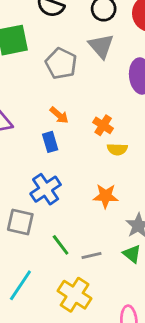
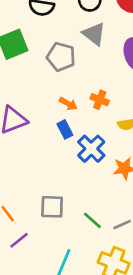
orange cross: (103, 125) -> (100, 100), moved
blue cross: (46, 189) -> (91, 149), moved

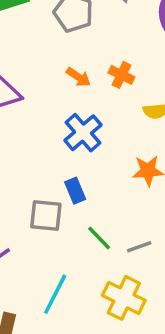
blue rectangle: (65, 129) -> (75, 191), moved
blue cross: (91, 149) -> (83, 133), moved

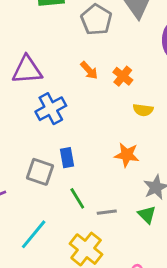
blue cross: (83, 133) -> (51, 109), moved

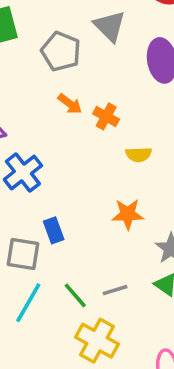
orange arrow: (89, 70) -> (70, 104), moved
green line: (77, 198) -> (75, 295), moved
cyan line: (34, 234) -> (28, 303), moved

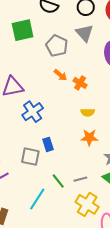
yellow semicircle: (139, 154) -> (88, 112), moved
cyan line: (28, 303) -> (37, 199), moved
yellow cross: (97, 341) -> (87, 204), moved

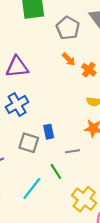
blue cross: (33, 112) -> (17, 105), moved
gray line: (80, 179) -> (73, 151), moved

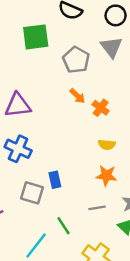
blue cross: (17, 105) -> (18, 149), turned -35
gray line: (73, 151) -> (97, 208), moved

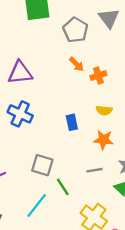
orange cross: (101, 108) -> (98, 76), turned 35
blue rectangle: (55, 180) -> (72, 122), moved
gray square: (32, 193) -> (42, 165), moved

